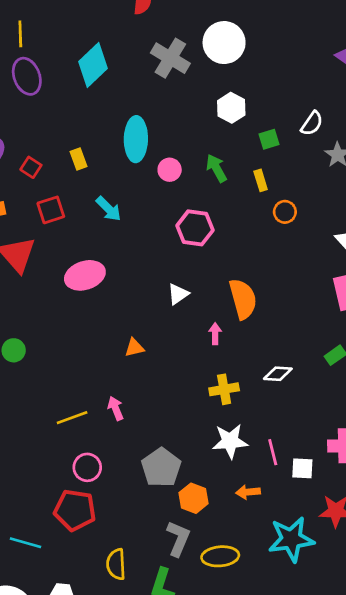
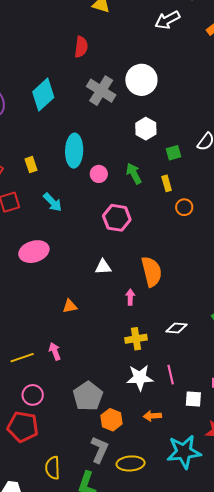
white triangle: (178, 294) -> (103, 267), turned 30
pink line: (273, 452) -> (171, 375), moved

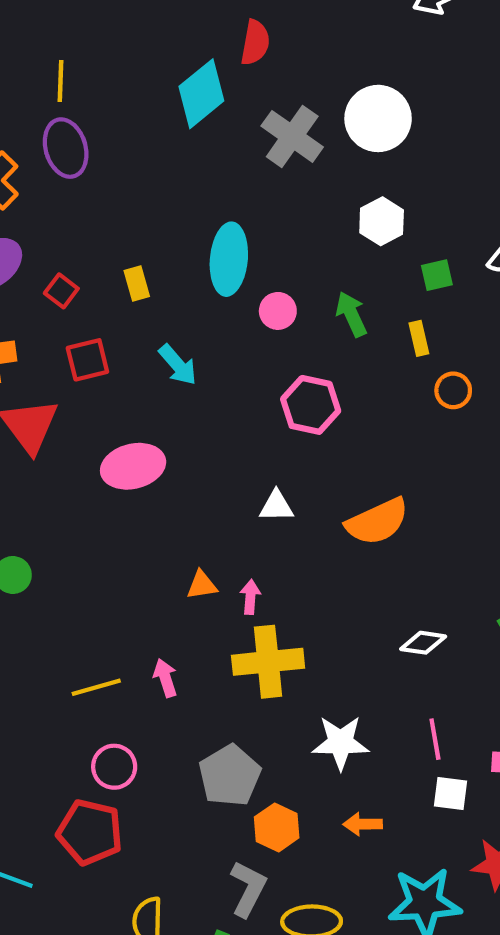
cyan diamond: (43, 95) -> (201, 94), moved
orange semicircle: (152, 272) -> (377, 522), turned 76
pink arrow: (130, 297) -> (250, 597), moved
yellow cross: (136, 339) -> (268, 662), moved, size x1.5
pink line: (171, 375) -> (435, 739), moved

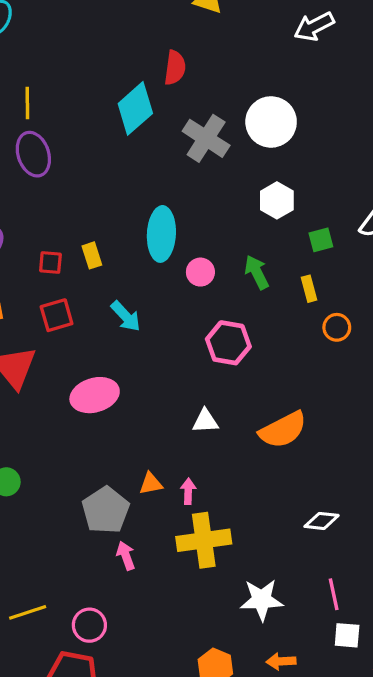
red square: (61, 291) -> (50, 262), moved, turned -30
yellow line: (96, 687) -> (28, 612), moved
gray pentagon: (230, 776) -> (106, 510), moved

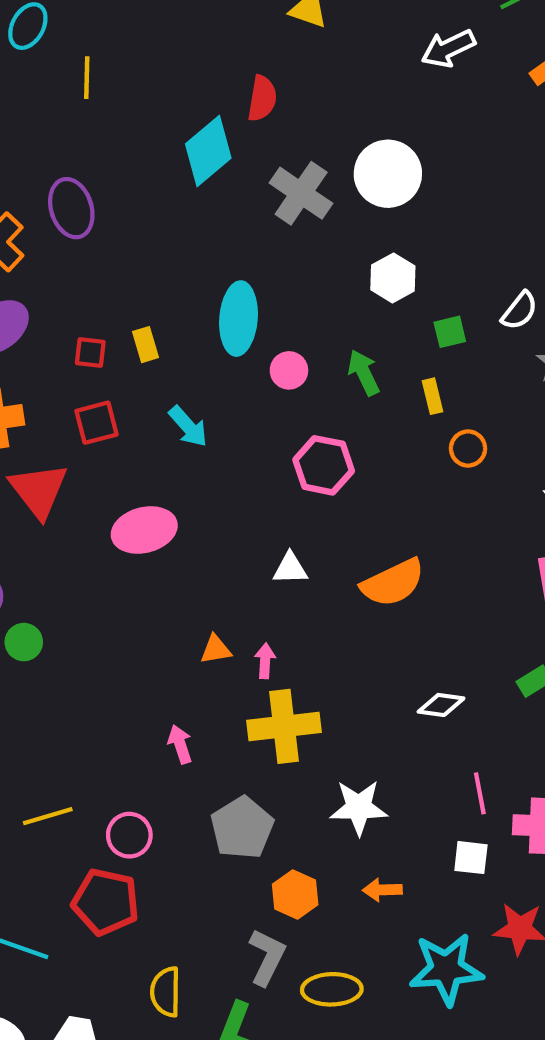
yellow line: (27, 103) -> (87, 78), moved
gray pentagon: (106, 510) -> (242, 828), moved
pink line: (334, 594) -> (480, 793), moved

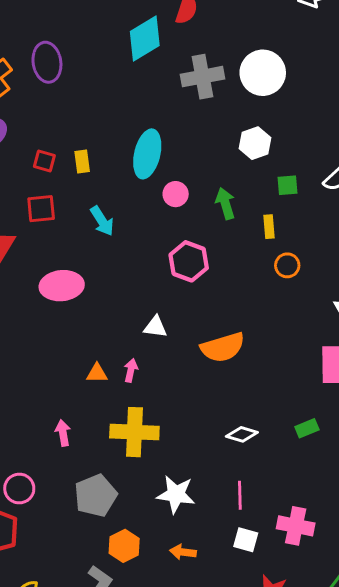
gray cross: (301, 193) -> (202, 77), turned 36
pink arrow: (265, 661) -> (131, 370), moved
pink line: (480, 793) -> (240, 495), moved

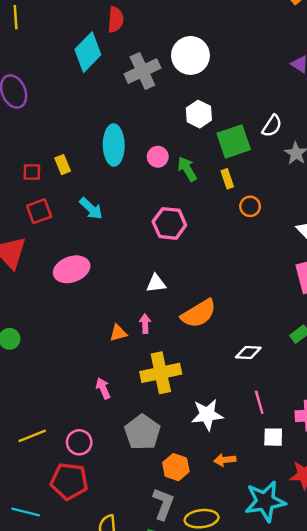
green square: (287, 185) -> (234, 141), size x1.8
pink circle: (176, 194) -> (158, 157), moved
orange semicircle: (223, 347) -> (199, 314), moved

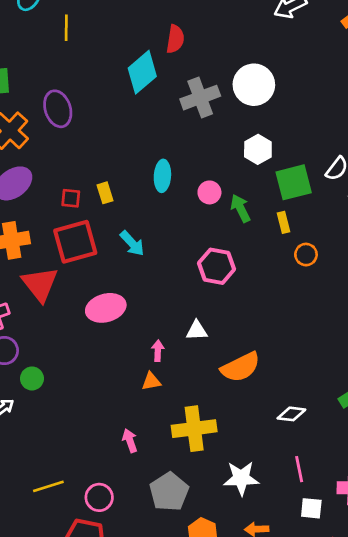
cyan ellipse: (114, 145) -> (162, 176), size x0.7
red square: (39, 211) -> (75, 242), size x1.6
pink arrow: (145, 324) -> (158, 351), moved

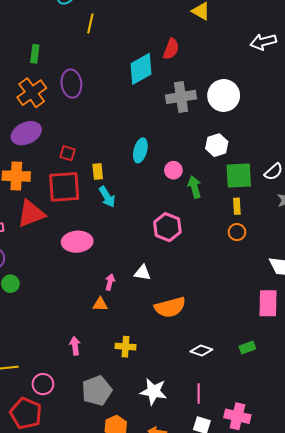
yellow rectangle: (105, 193) -> (98, 171), moved
yellow rectangle: (283, 222) -> (237, 206), moved
red triangle: (40, 284) -> (31, 214), turned 36
yellow cross: (194, 429) -> (125, 347), size x0.6

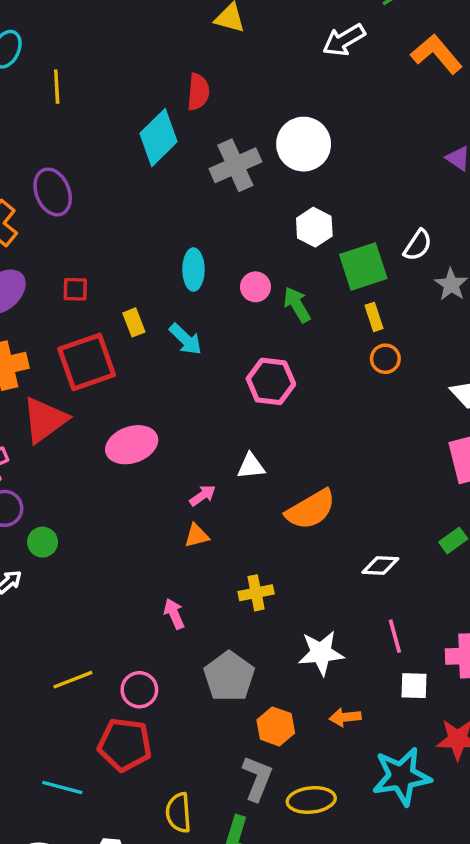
red square: (68, 153) -> (75, 289), moved
cyan arrow: (107, 197) -> (186, 339), moved
pink arrow: (110, 282) -> (203, 495), turned 56

